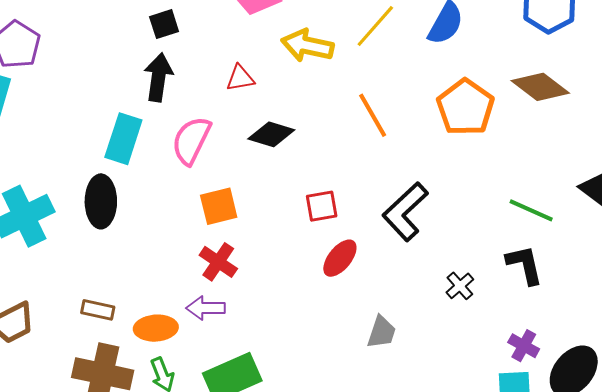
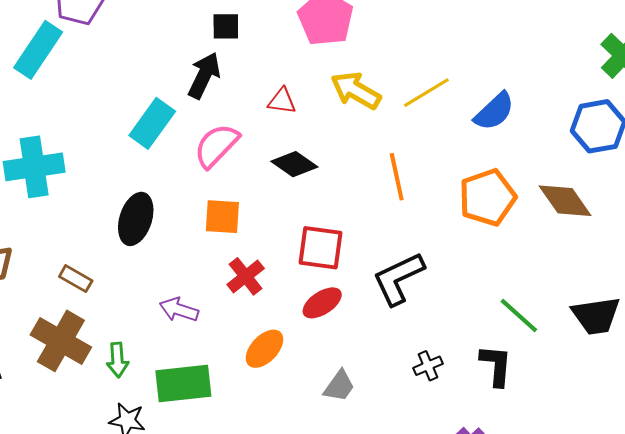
black ellipse: (101, 201) -> (136, 219), moved
red square: (322, 206) -> (320, 248), size x1.4
red cross: (218, 262) -> (246, 276), moved
orange ellipse: (156, 328) -> (264, 349), moved, turned -60

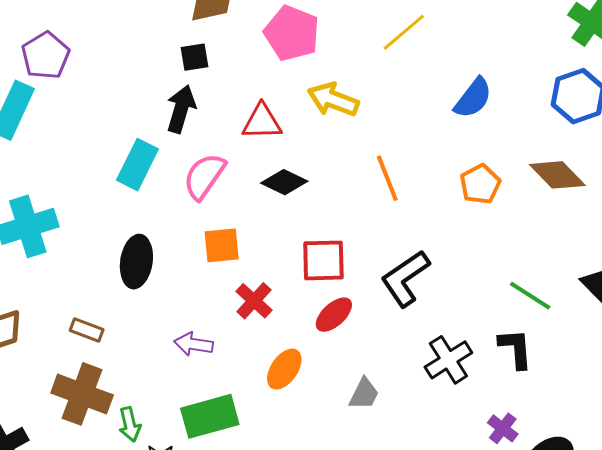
yellow line: (426, 93) -> (404, 32), moved
red triangle: (282, 101) -> (262, 122), size x1.4
orange pentagon: (487, 197) -> (480, 184), size x0.7
green arrow: (117, 360) -> (130, 424), moved
black cross: (428, 366) -> (448, 360), size x1.6

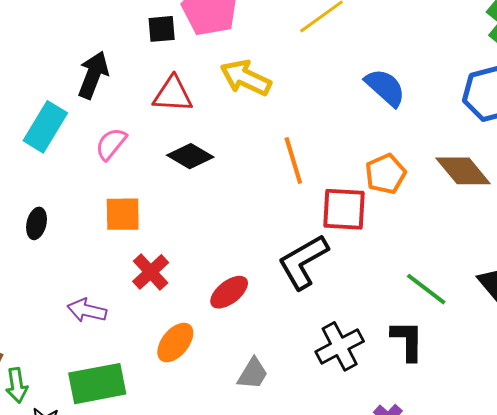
black square: (195, 57) -> (162, 29), moved
blue semicircle: (473, 98) -> (385, 87), turned -90
pink semicircle: (204, 176) -> (111, 144), size x0.7
red square: (323, 260) -> (344, 209), moved
black ellipse: (136, 262) -> (37, 223), size x0.6

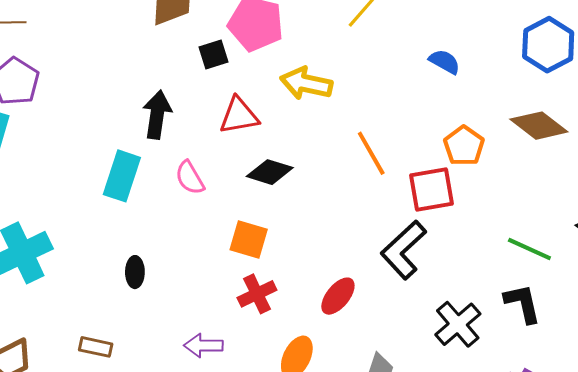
blue semicircle: (385, 87) -> (445, 62), size x0.7
pink semicircle: (111, 144) -> (190, 178), turned -57
orange square: (123, 214) -> (249, 240), moved, turned 30
red cross: (151, 272) -> (257, 294), turned 30

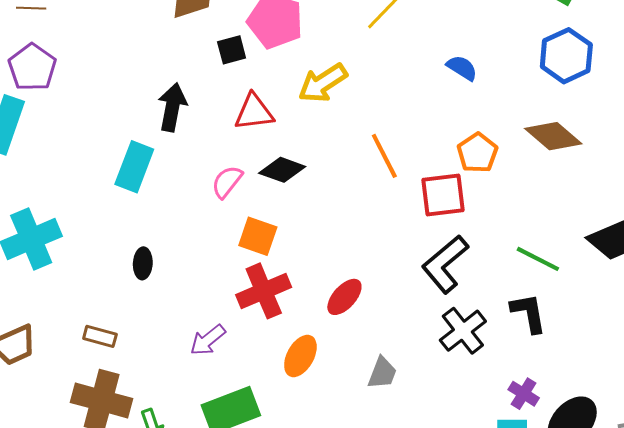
yellow arrow: (306, 83) -> (323, 83), turned -48
pink semicircle: (190, 178) -> (227, 182), moved, turned 66
black L-shape: (403, 250) -> (445, 264), moved
red cross: (257, 294) -> (264, 291), size x1.4
purple arrow: (203, 346) -> (208, 340), turned -42

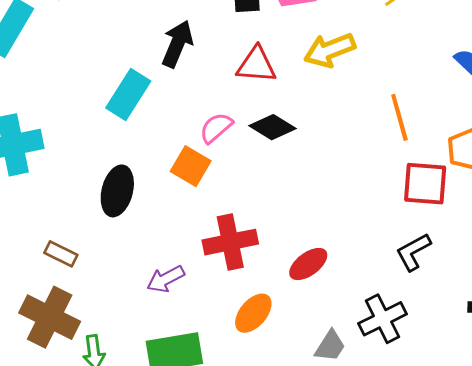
orange line: (384, 156) -> (399, 117), moved
orange square: (258, 236) -> (191, 166), moved
black ellipse: (143, 263) -> (117, 191), size x1.6
black L-shape: (445, 264) -> (413, 252), size x0.7
black cross: (463, 331) -> (383, 319), moved

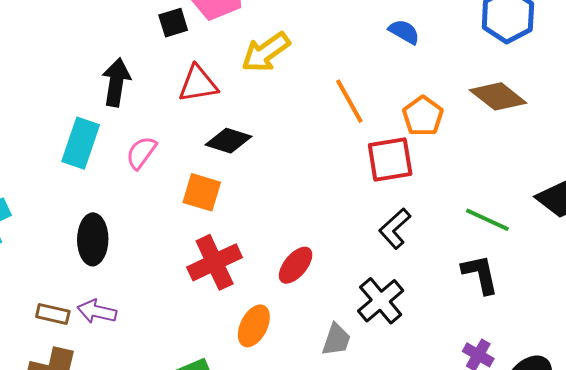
pink semicircle: (216, 128) -> (141, 153), moved
orange square: (191, 166) -> (202, 192), moved
purple arrow: (166, 279) -> (97, 311), moved, turned 54

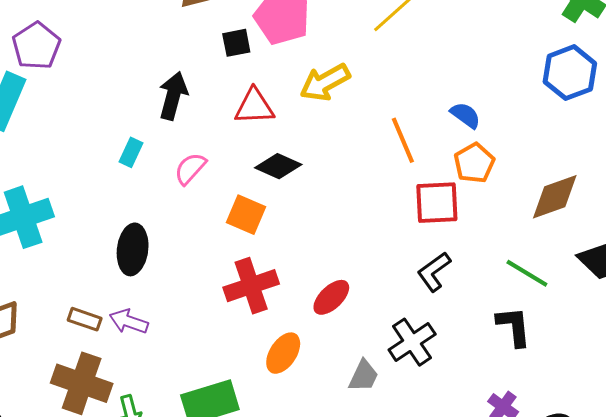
blue semicircle: (404, 32) -> (465, 115), moved
brown diamond: (498, 96) -> (555, 197), moved, turned -64
cyan rectangle: (81, 143) -> (131, 152), size x0.6

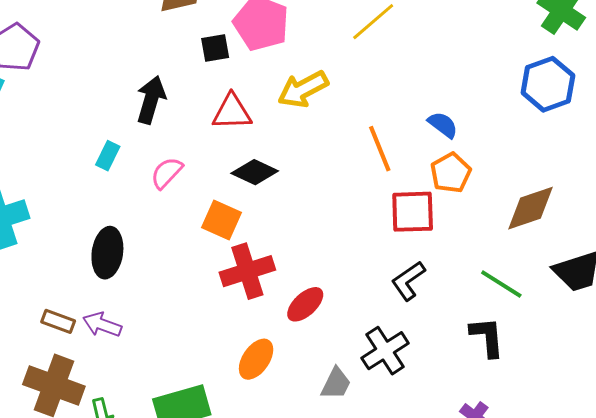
red cross: (251, 286) -> (247, 271), moved

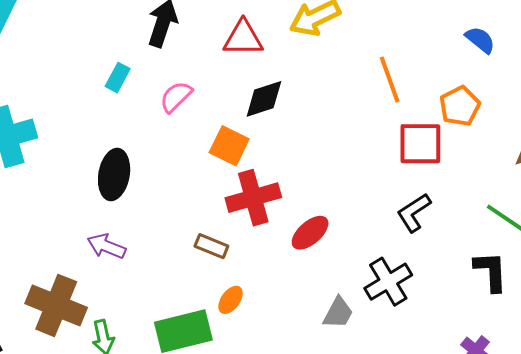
blue semicircle: (443, 125) -> (480, 40), moved
black diamond: (255, 172) -> (264, 99), turned -45
brown rectangle: (58, 321) -> (211, 246), moved
orange ellipse: (256, 359) -> (231, 300), moved, size x0.7

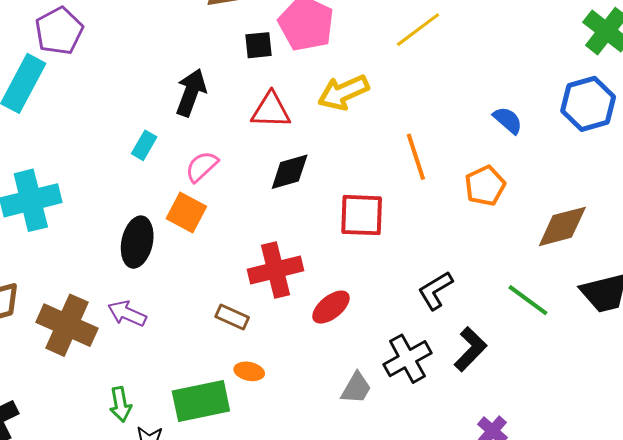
red square: (420, 144) -> (362, 215), moved
orange square: (229, 146) -> (186, 212), moved
black L-shape: (491, 271) -> (470, 349), moved, turned 45
orange ellipse: (231, 300) -> (249, 371), turned 64
brown cross: (56, 305) -> (67, 325), moved

